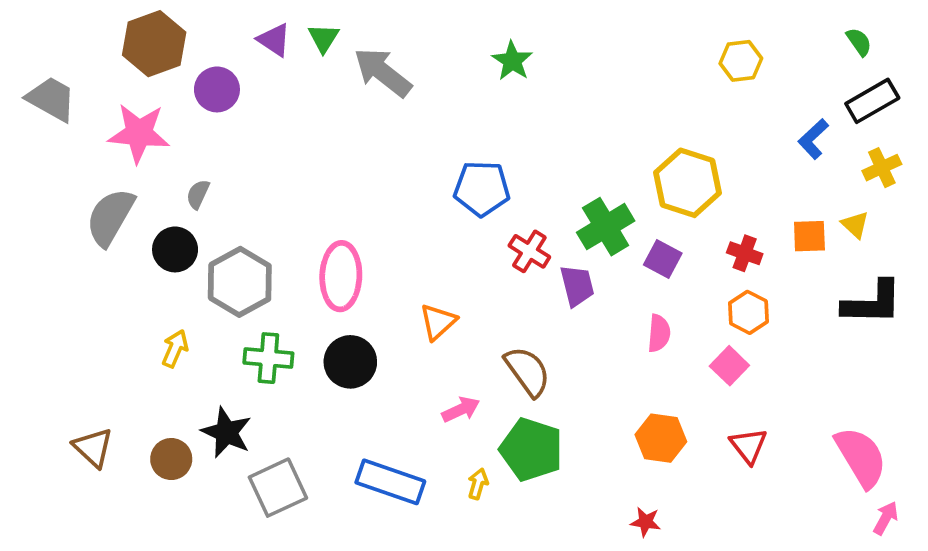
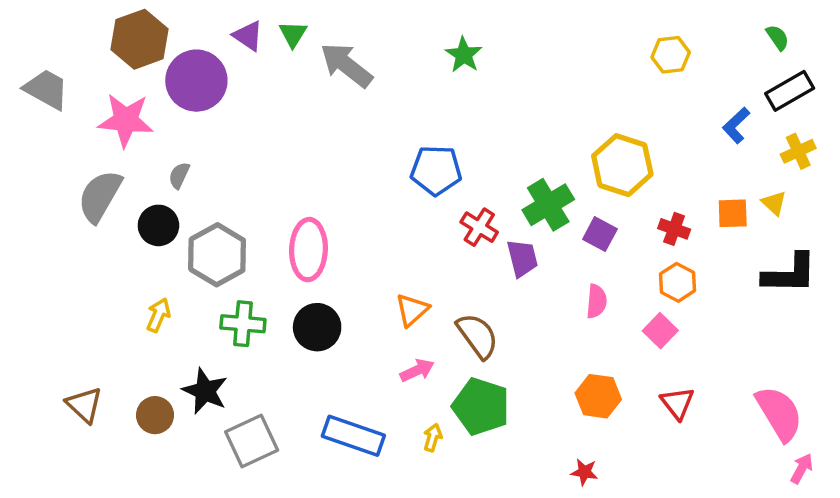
purple circle: (217, 89) -> (196, 81), size x1.5
orange triangle: (438, 322) -> (412, 310), moved

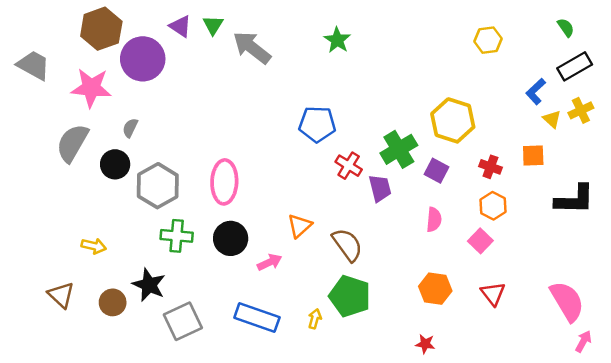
yellow triangle: (774, 203) -> (552, 119), moved
yellow arrow: (158, 315) -> (94, 246), moved, turned 80
pink arrow: (417, 370) -> (270, 262), moved

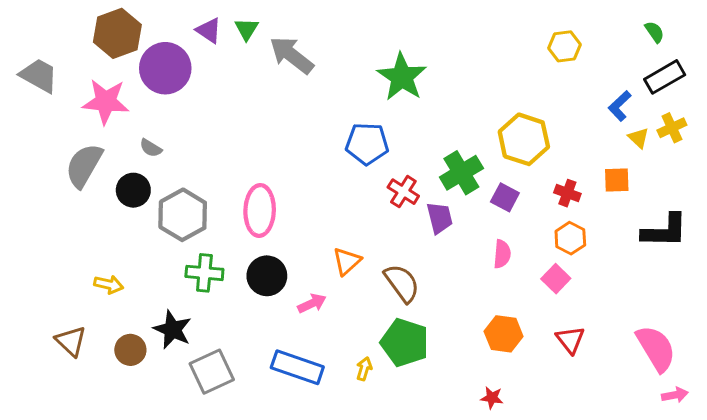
green star: (337, 40) -> (402, 77), moved, size x1.6
gray semicircle: (130, 128) -> (151, 148), turned -84
pink arrow: (583, 341) -> (675, 395), turned 50

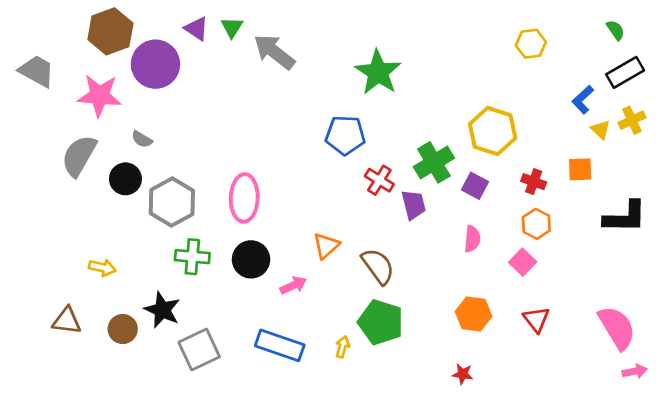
brown triangle: (71, 341) -> (67, 321), turned -36

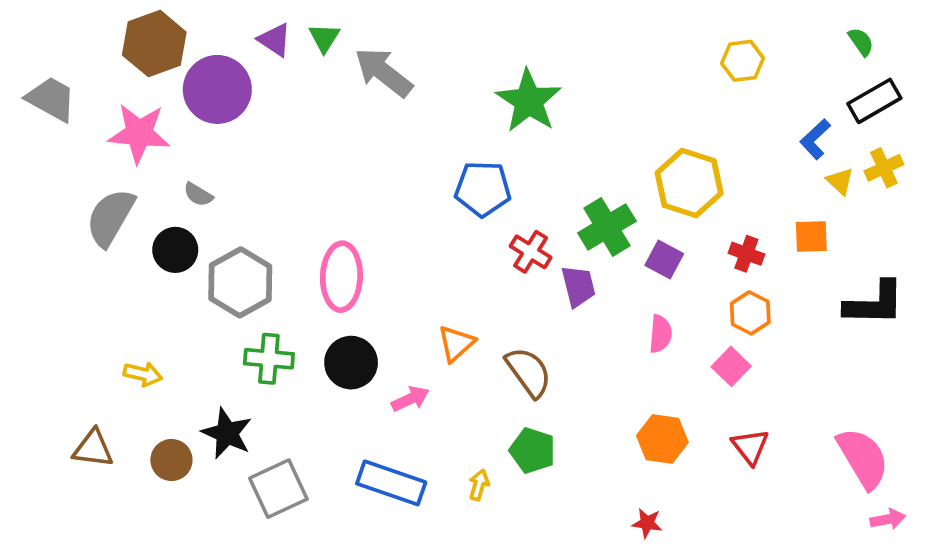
green pentagon: (381, 322) -> (532, 450), size x0.7

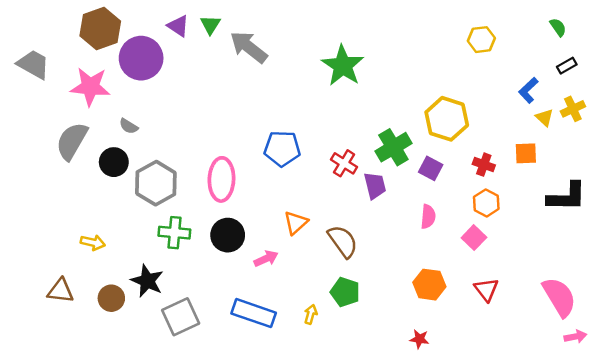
black rectangle: (874, 101) -> (567, 66), size x0.6
blue pentagon: (483, 189) -> (282, 148), moved

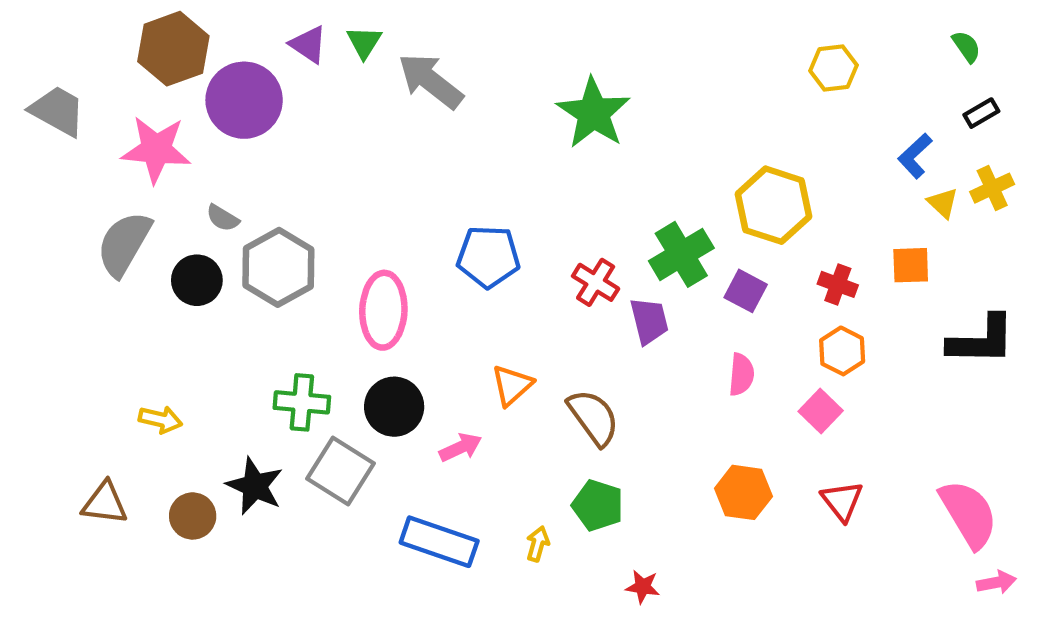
gray hexagon: (156, 183) -> (278, 267), moved
gray square: (181, 317) -> (341, 471), moved, turned -33
red star: (419, 339) -> (643, 587), moved

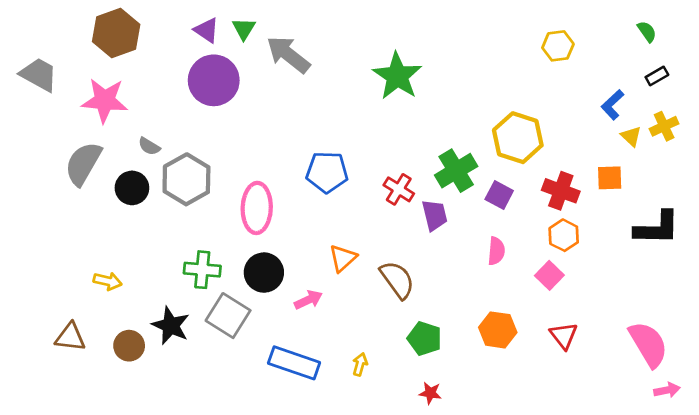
purple circle: (244, 100) -> (214, 80), moved
red cross: (838, 284) -> (561, 191), size x1.4
green pentagon: (598, 505) -> (425, 338), moved

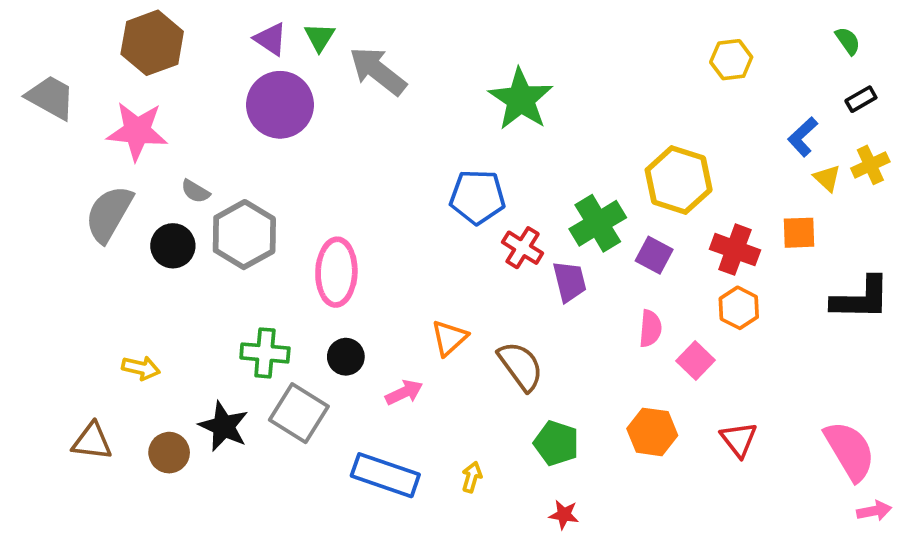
blue pentagon: (327, 172) -> (477, 197), moved
black circle: (264, 273) -> (346, 357), size x0.7
pink square: (549, 275) -> (696, 360), moved

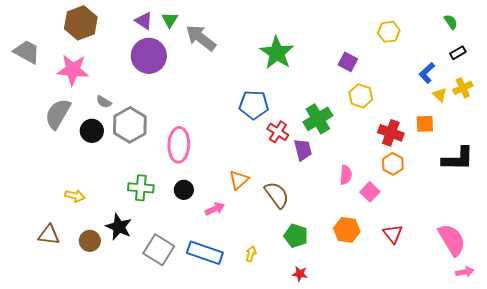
yellow hexagon: (679, 180) -> (361, 96), size x0.7
purple square: (654, 255) -> (348, 62), moved
gray square: (299, 413) -> (159, 250), moved

